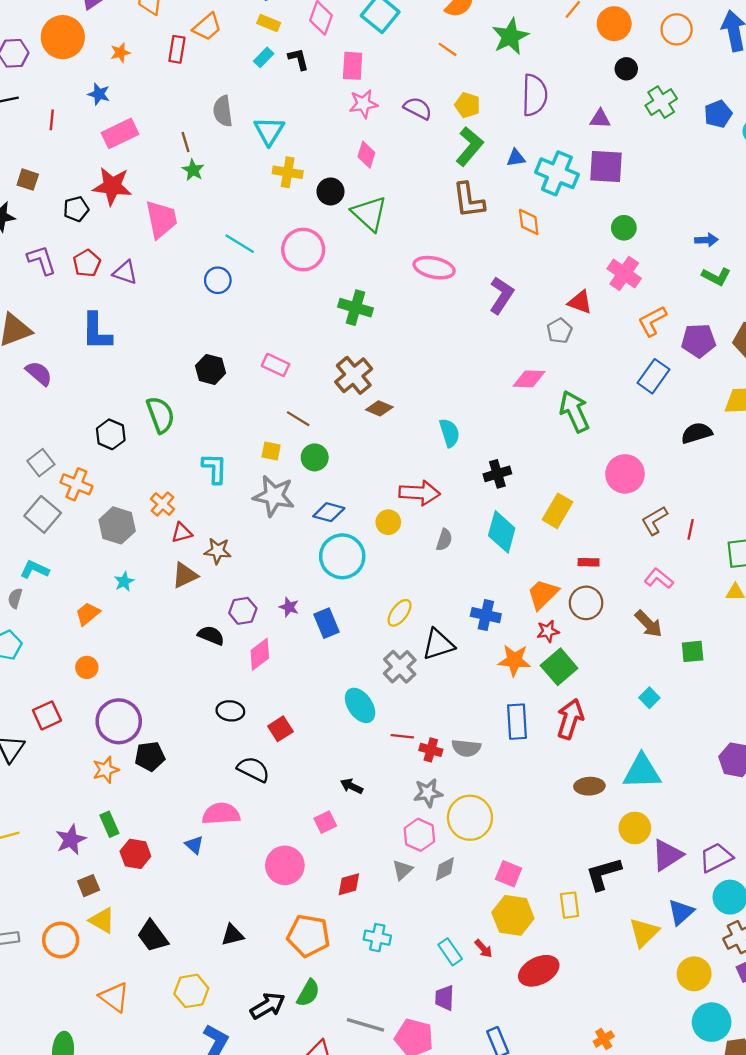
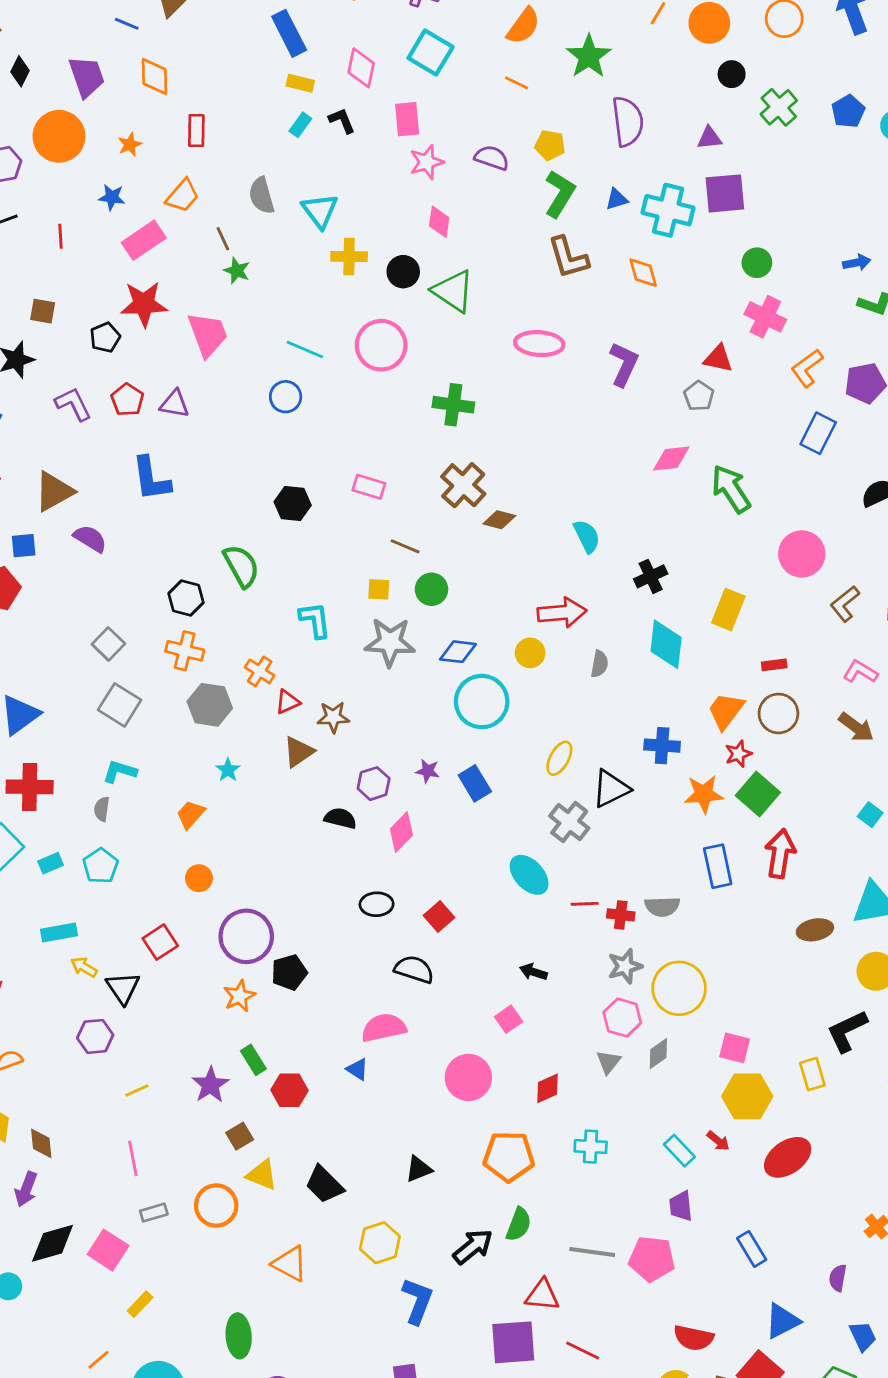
orange trapezoid: (207, 27) -> (183, 196), moved
orange cross: (76, 484) -> (185, 651), moved

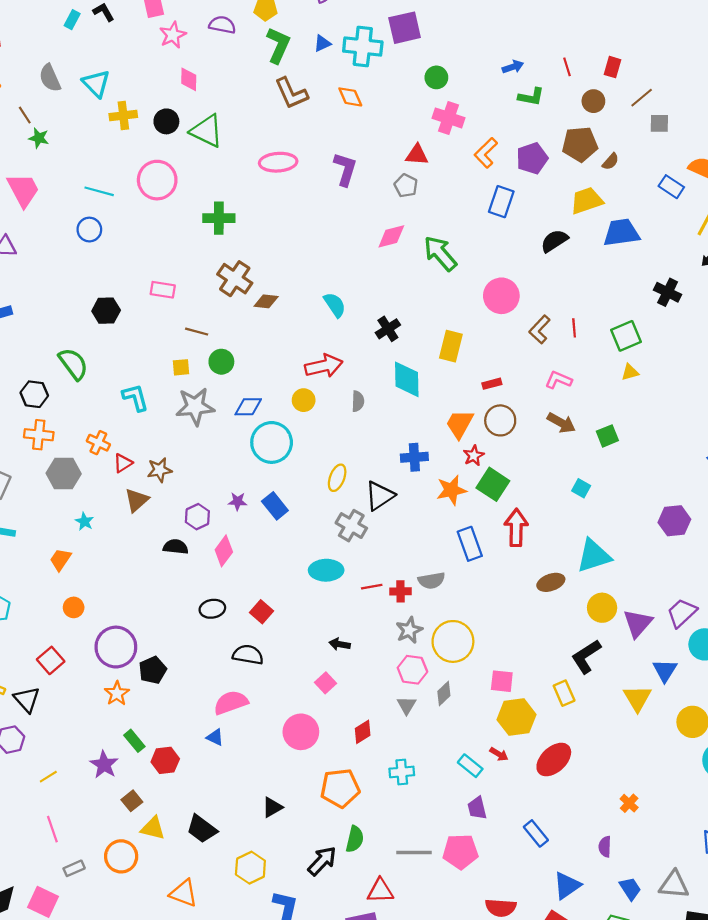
cyan ellipse: (529, 875) -> (326, 570), turned -40

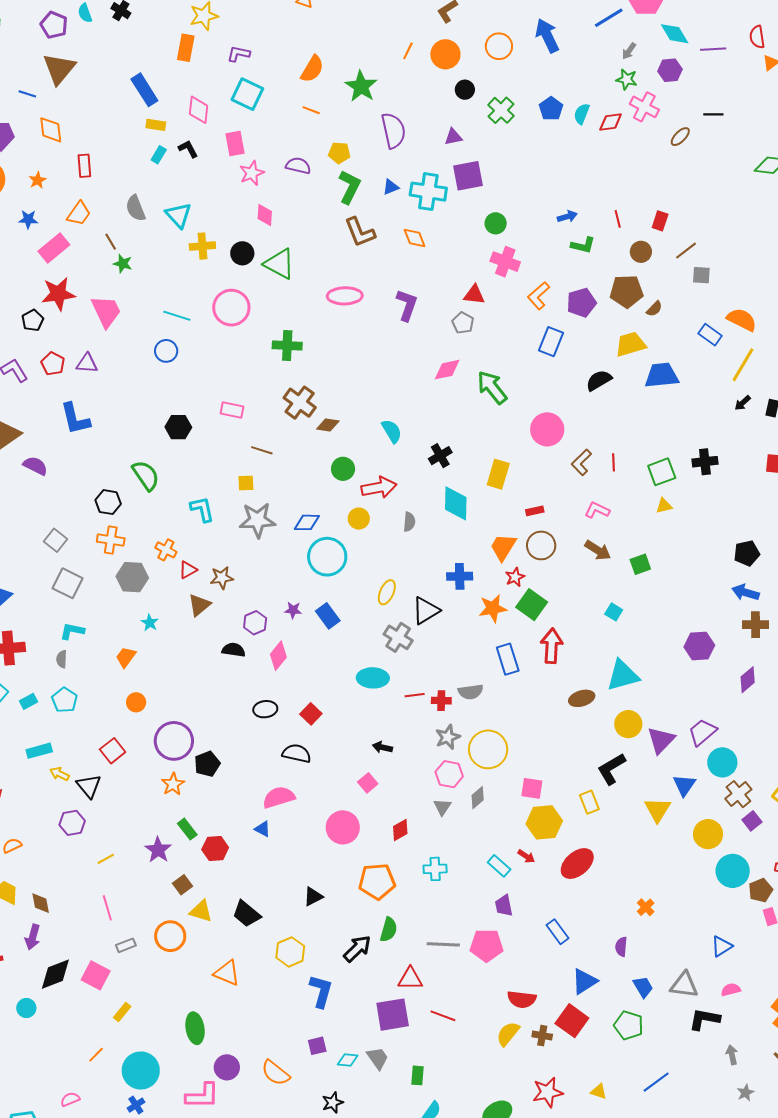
black cross: (668, 292) -> (705, 462), moved, turned -35
green circle: (221, 362) -> (343, 469), moved

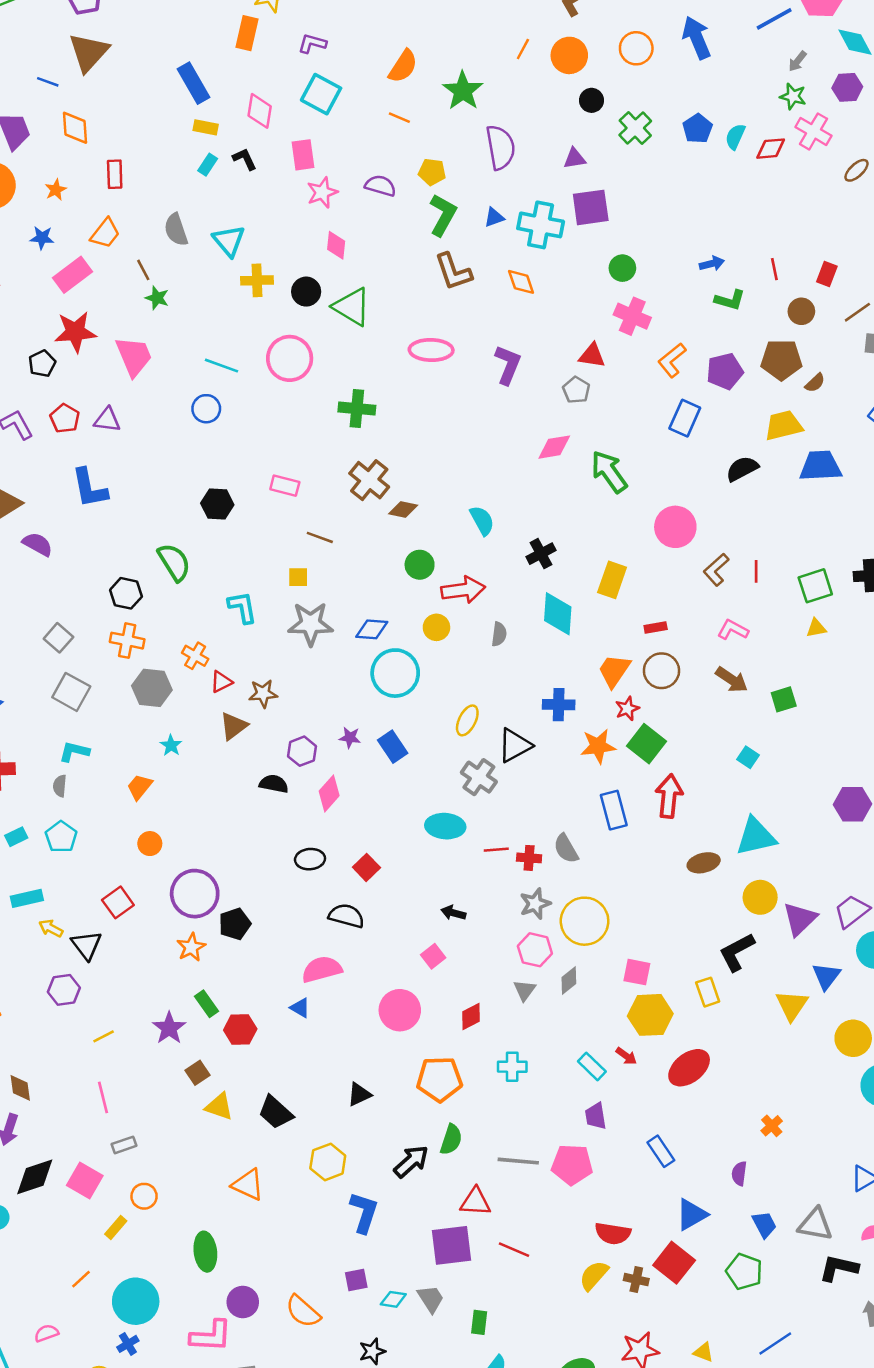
gray semicircle: (471, 692) -> (566, 849), turned 65
orange circle: (170, 936) -> (144, 1196), moved, size x0.7

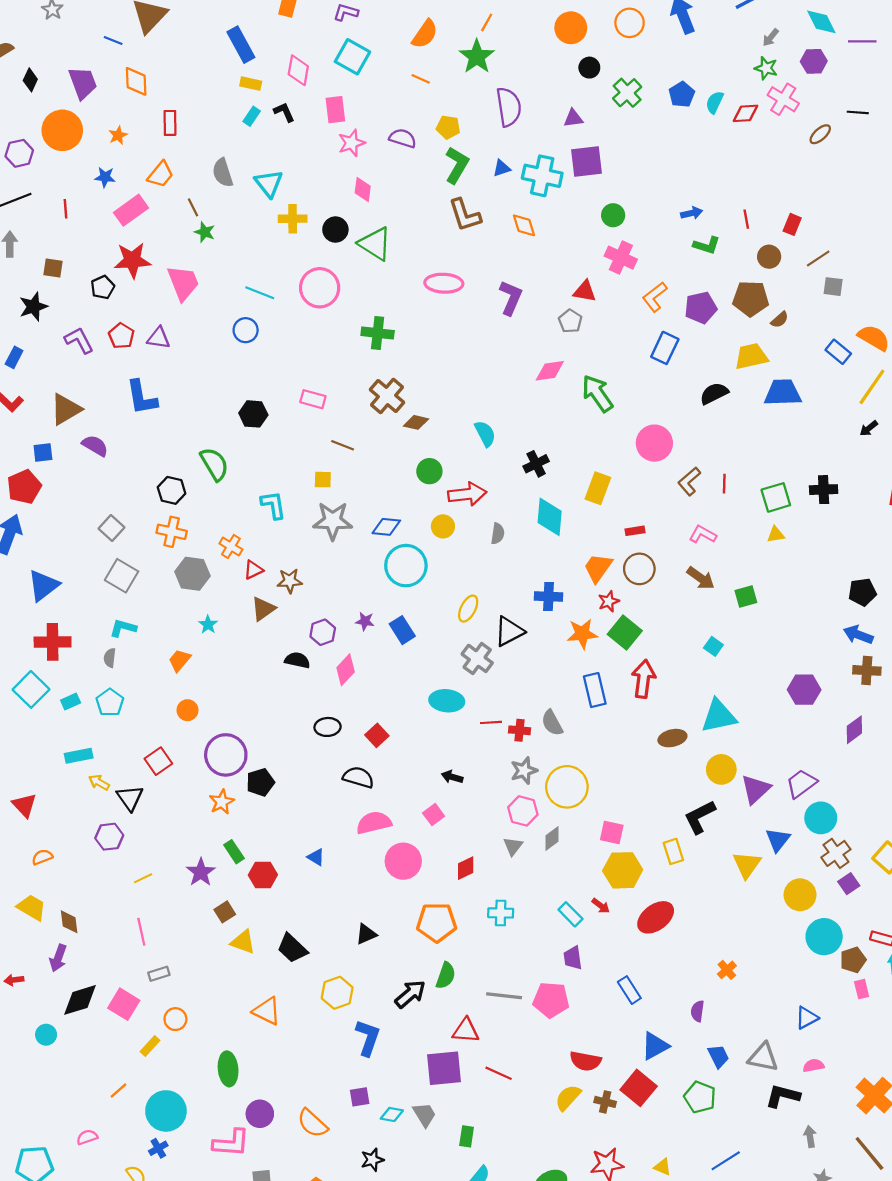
orange line: (523, 49) -> (487, 22), moved
pink semicircle: (322, 969) -> (374, 823), moved

